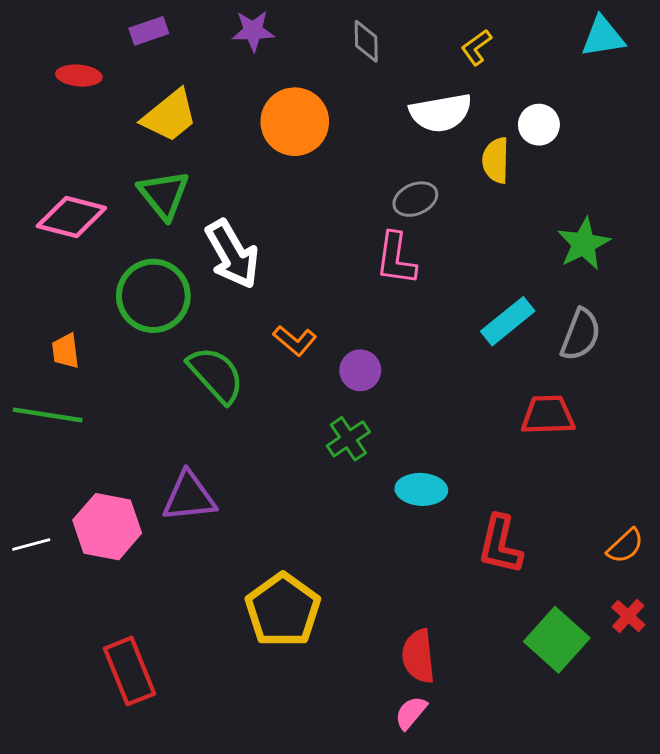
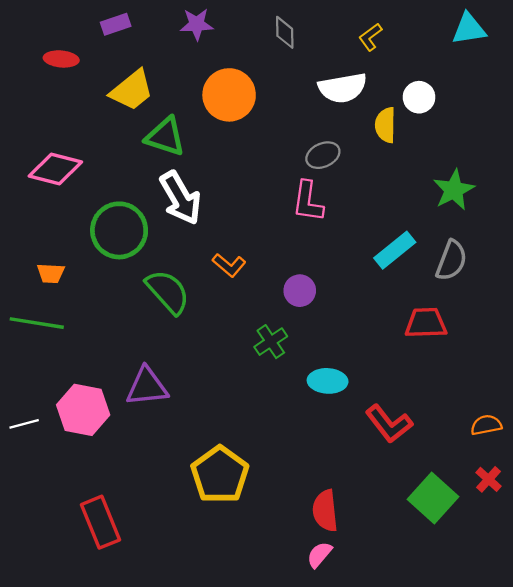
green triangle: (164, 195) -> (165, 137), moved, turned -33
orange trapezoid: (65, 351) -> (51, 273), turned -80
purple circle: (360, 370) -> (300, 291), moved
red L-shape: (500, 544) -> (389, 424), turned -51
orange semicircle: (625, 546) -> (486, 425), turned -148

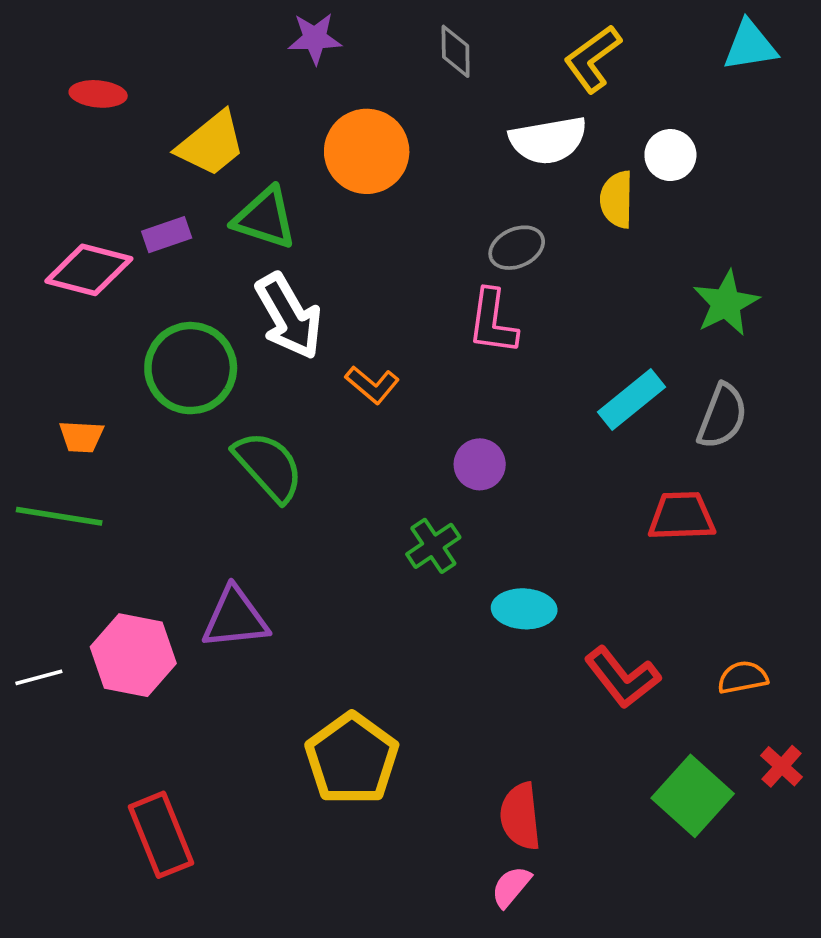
purple rectangle: (116, 24) -> (167, 235), moved
yellow L-shape: (370, 37) -> (593, 59), size x1.5
orange L-shape: (229, 265) -> (372, 385), moved
orange semicircle: (486, 425) -> (743, 677), moved

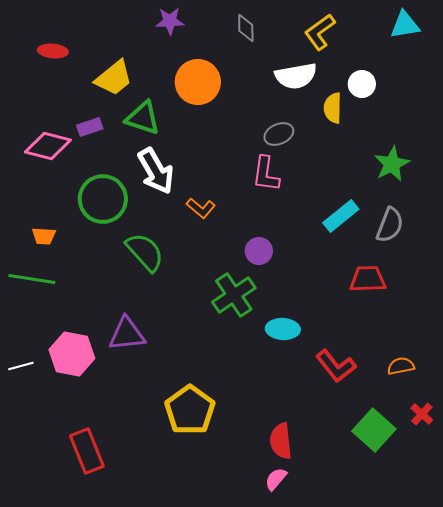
green cross: (433, 546) -> (234, 295), size x1.5

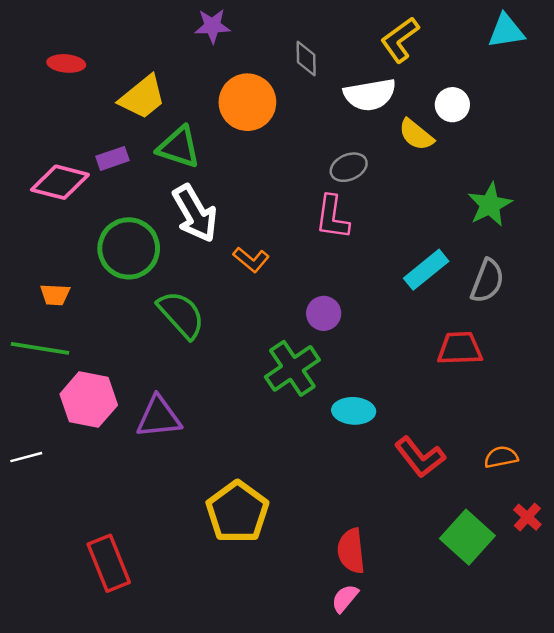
gray diamond: (246, 28) -> (306, 58), moved
yellow semicircle: (333, 108) -> (416, 135), turned -52
pink hexagon: (72, 354) -> (89, 400), moved

